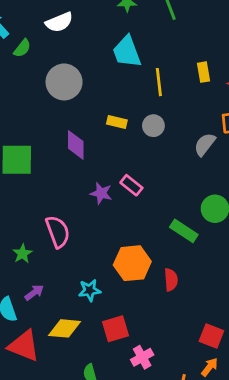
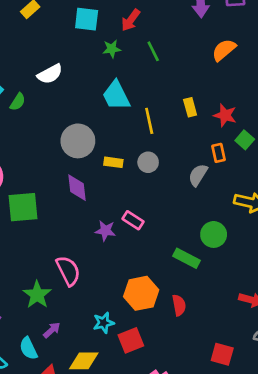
gray circle: (64, 82) -> (78, 141), moved
green star: (22, 254) -> (37, 295), size x1.5
red square: (116, 329) -> (131, 340), moved

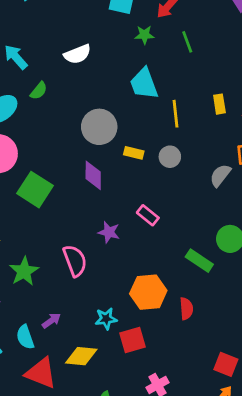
green semicircle: (18, 102) -> (39, 91), moved
green square: (23, 207) -> (35, 190), turned 32
purple star: (105, 231) -> (109, 232), moved
green star: (37, 295) -> (24, 271), moved

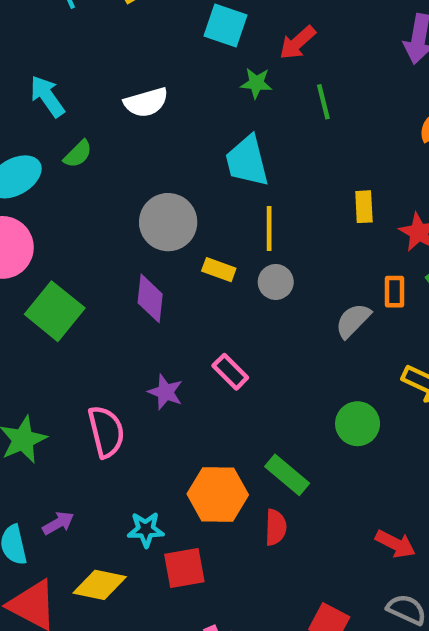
yellow line: (176, 114) -> (269, 229), moved
green rectangle: (199, 261) -> (287, 475), moved

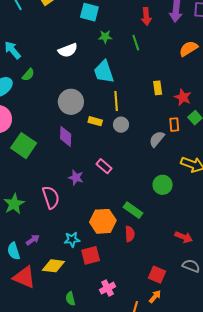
red arrow: (297, 43) -> (146, 17), moved, turned -48
white semicircle: (146, 102) -> (68, 50), moved

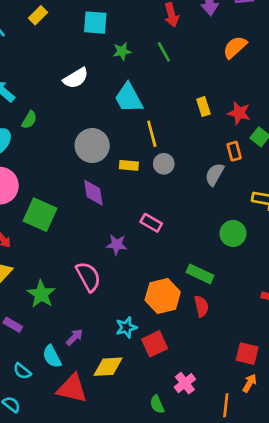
green semicircle: (70, 299) -> (157, 404), moved

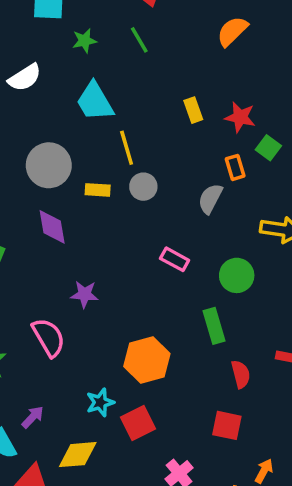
pink rectangle: (151, 223) -> (175, 259), moved
green rectangle: (200, 274) -> (214, 326), moved, turned 50
red semicircle: (201, 306) -> (241, 374), moved
red square: (247, 354) -> (227, 425), moved

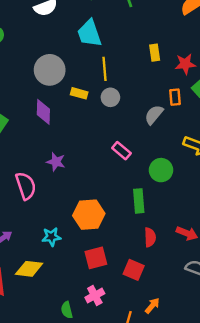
red star: (240, 117) -> (185, 64), turned -30
red square: (138, 423) -> (96, 258), moved

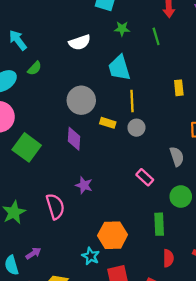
gray semicircle: (154, 115) -> (177, 156), moved, turned 120
cyan star: (51, 237) -> (91, 256), moved, turned 30

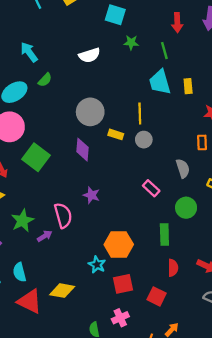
cyan trapezoid: (119, 68) -> (160, 82), moved
yellow rectangle: (179, 88) -> (188, 86), moved
purple arrow: (33, 253) -> (45, 236), moved

